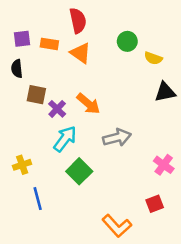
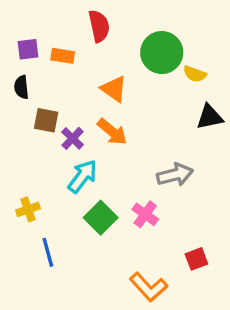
green circle: (127, 41) -> (162, 53), size x1.6
orange triangle: (81, 53) -> (114, 89), moved
gray arrow: (117, 137) -> (175, 175), moved
pink cross: (164, 165) -> (145, 214), moved

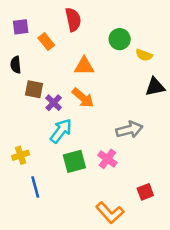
purple square: (28, 49) -> (21, 27), moved
green circle: (162, 53) -> (120, 39), size x0.7
orange rectangle: (63, 56) -> (46, 42), turned 42
orange triangle: (114, 89) -> (84, 66), turned -35
green square: (101, 218) -> (74, 161), turned 30

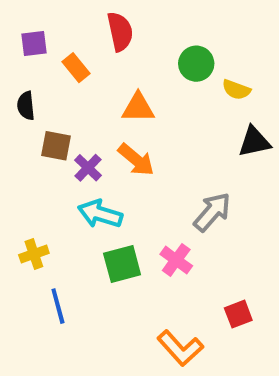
gray arrow: (129, 130) -> (212, 212), turned -35
cyan arrow: (61, 131) -> (100, 214), turned -110

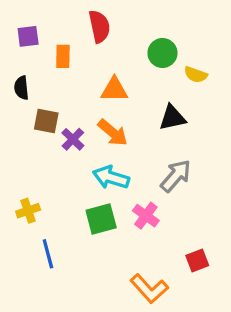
orange rectangle: (76, 68) -> (63, 56), turned 40
black triangle: (254, 142) -> (172, 118), moved
cyan arrow: (100, 214) -> (111, 177), moved

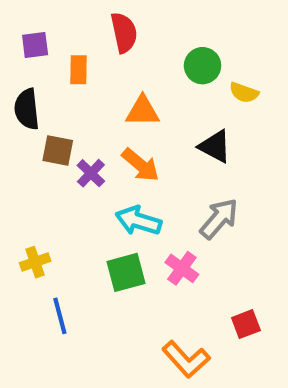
black semicircle: (21, 88) -> (27, 109), size x1.4
black triangle: (172, 118) -> (215, 146), turned 40

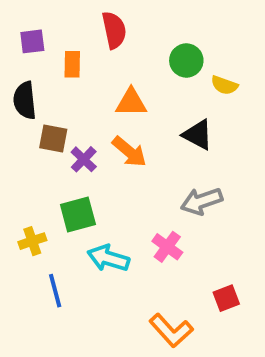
gray arrow: (219, 219) -> (202, 201), turned -150
cyan arrow: (138, 221) -> (108, 258), moved
green square: (126, 272) -> (78, 214), moved

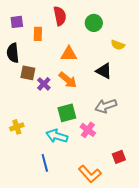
green circle: (186, 60) -> (94, 23), moved
green square: (78, 214) -> (67, 113), moved
blue line: (55, 291) -> (45, 163), moved

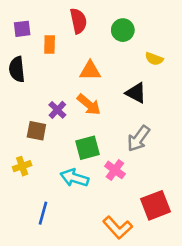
brown square: (28, 73) -> (36, 131), moved
gray arrow: (106, 106) -> (138, 139), turned -35
red square: (119, 157) -> (155, 205), size x1.6
blue line: (45, 163) -> (43, 213), moved, turned 30

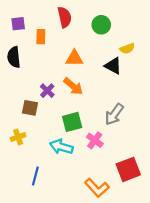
yellow semicircle: (154, 59) -> (127, 49), turned -40
black triangle: (136, 93) -> (113, 66), moved

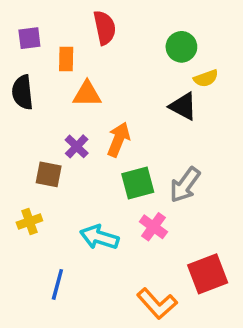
green circle: (101, 25) -> (181, 47), moved
orange triangle: (74, 58) -> (87, 94), moved
orange arrow: (73, 86) -> (119, 139), turned -108
green square: (72, 122) -> (138, 183), moved

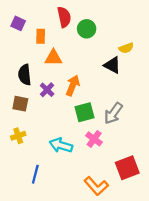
purple square: (29, 38) -> (18, 23), turned 32
green circle: (181, 47) -> (87, 29), moved
black semicircle: (22, 92) -> (25, 75), moved
brown square: (49, 174) -> (20, 104), moved

